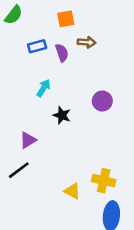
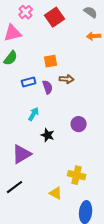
purple triangle: (28, 140) -> (22, 154), size x1.5
black line: (19, 170) -> (15, 187), moved
yellow cross: (104, 181) -> (77, 175), moved

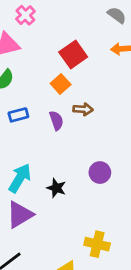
red square: (55, 17) -> (73, 54), moved
orange square: (51, 61) -> (61, 84), turned -32
blue rectangle: (29, 82) -> (18, 115), moved
cyan arrow: (34, 114) -> (20, 178), moved, size x1.5

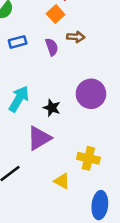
purple circle: (100, 173) -> (91, 94), size x1.5
purple triangle: (20, 215) -> (39, 138), moved

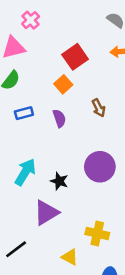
brown arrow: (76, 37) -> (99, 108), moved, turned 60

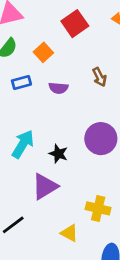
orange square: (63, 84) -> (43, 52), moved
purple semicircle: (59, 118) -> (58, 88), turned 114

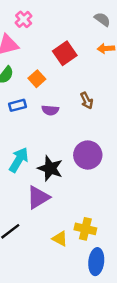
black star: (58, 154) -> (50, 168), size x1.5
yellow cross: (98, 208) -> (85, 229), moved

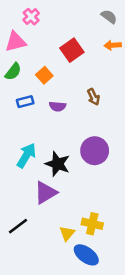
yellow triangle: (60, 239) -> (67, 233), turned 42
blue ellipse: (96, 262) -> (86, 255), moved, turned -60

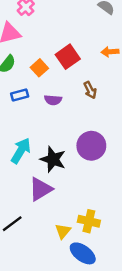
orange arrow: (113, 45) -> (110, 52), moved
red square: (72, 50) -> (68, 57), moved

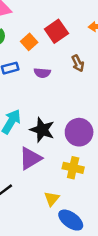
purple circle: (91, 146) -> (79, 132), moved
yellow cross: (89, 221) -> (73, 168), moved

